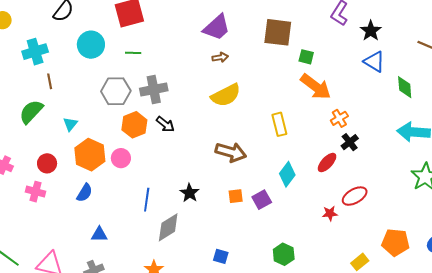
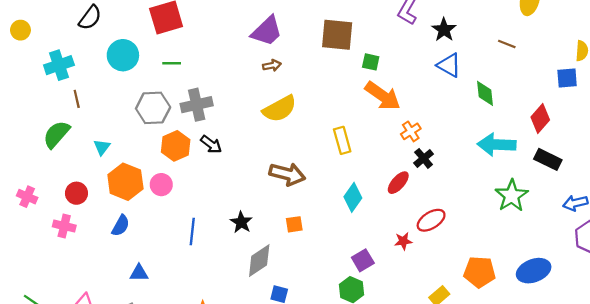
purple square: (262, 200) -> (363, 260), moved
gray diamond: (168, 227) -> (259, 261), moved

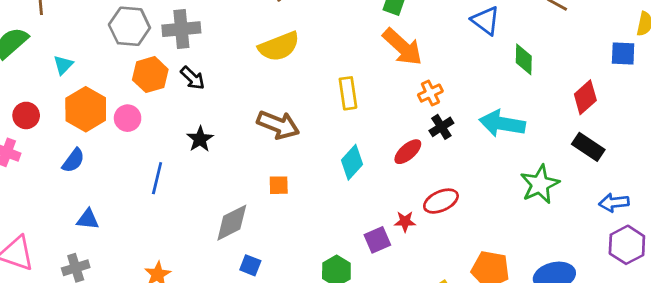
cyan arrow: (497, 145) -> (502, 124), moved
black star: (241, 222) -> (200, 139), moved
purple square: (363, 260) -> (377, 240), moved

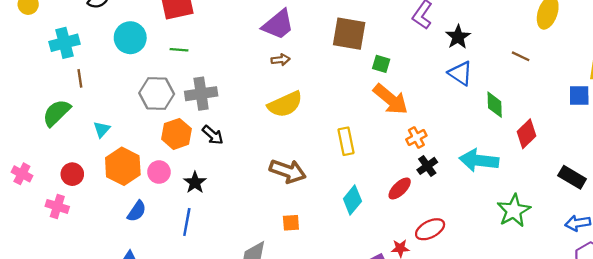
red diamond: (585, 97) -> (527, 134), moved
black star: (200, 139) -> (195, 182), moved
black rectangle: (588, 147) -> (572, 177), moved
blue semicircle: (73, 160) -> (137, 211), moved

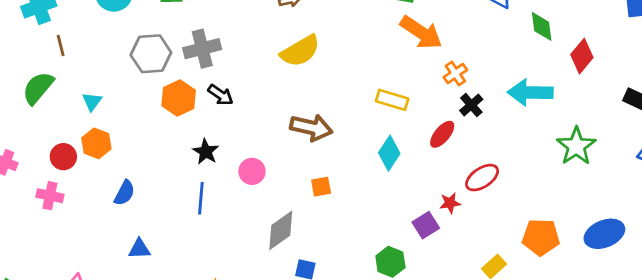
yellow rectangle: (346, 141) -> (392, 100), moved, turned -56
orange hexagon: (123, 166) -> (96, 143), moved, size x0.7
pink circle: (159, 172) -> (252, 171), moved
blue semicircle: (137, 211) -> (124, 193), moved

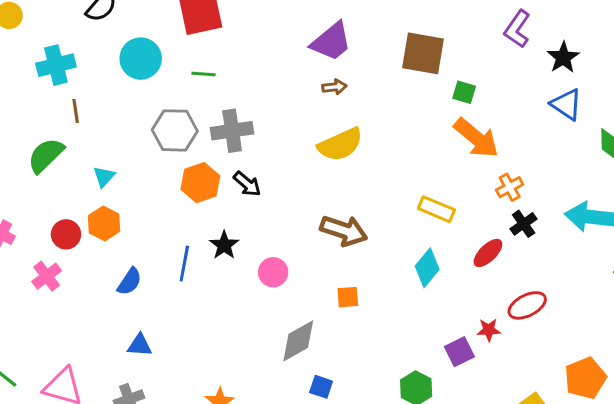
pink cross: (50, 196) -> (47, 276), turned 35
blue line: (201, 198) -> (184, 264), moved
orange pentagon: (541, 237) -> (585, 378), turned -30

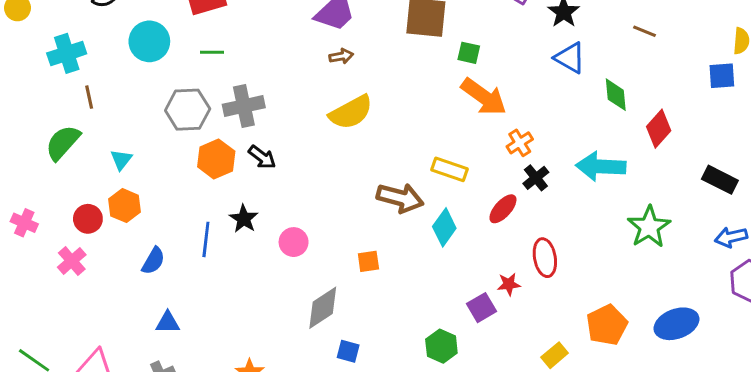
brown arrow: (344, 231) -> (400, 198), moved
red ellipse: (527, 305) -> (545, 258), turned -69

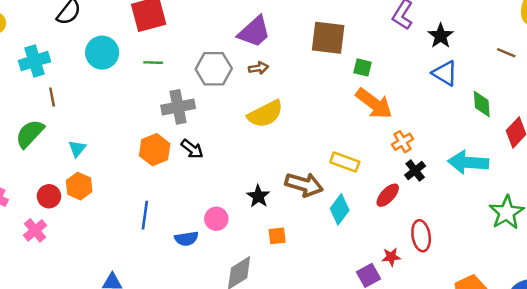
gray hexagon: (188, 110) -> (214, 69), moved
black star: (244, 219) -> (258, 196), moved
blue semicircle: (153, 261) -> (186, 239), moved, turned 50

